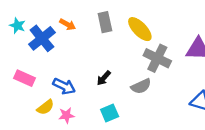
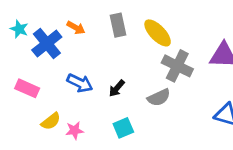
blue arrow: (64, 86) -> (80, 83), moved

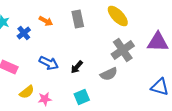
yellow ellipse: (158, 33) -> (118, 16), moved
blue cross: (47, 43) -> (24, 33), size x0.6
gray cross: (177, 66) -> (123, 50), turned 30

